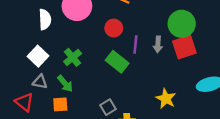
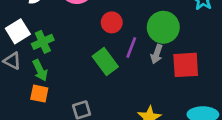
green circle: (182, 24) -> (163, 27), moved
green cross: (73, 57) -> (43, 42), moved
orange square: (60, 104) -> (39, 94), moved

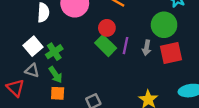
green circle: (163, 27) -> (164, 25), moved
green rectangle: (105, 61) -> (106, 46), moved

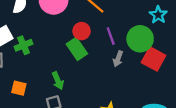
purple line: (126, 46) -> (111, 36), moved, turned -42
red square: (171, 53) -> (154, 59), moved, turned 30
green arrow: (55, 75) -> (58, 81), moved

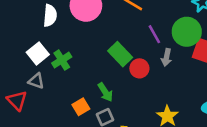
red circle: (82, 31) -> (139, 68), moved
orange square: (19, 88) -> (81, 107), moved, turned -35

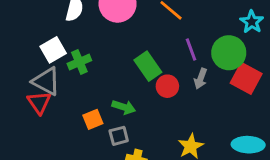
gray triangle: (36, 81) -> (46, 81), size x1.5
green arrow: (105, 92) -> (124, 107), turned -48
red triangle: (17, 100) -> (39, 102), moved

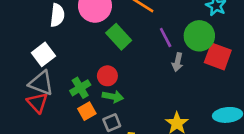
green cross: (79, 62) -> (80, 88), moved
green rectangle: (148, 66) -> (119, 37), moved
red circle: (167, 86) -> (107, 76), moved

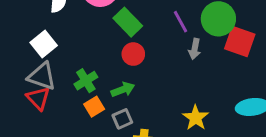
red circle: (107, 76) -> (133, 54), moved
green arrow: (113, 97) -> (123, 90), turned -30

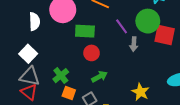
green rectangle: (128, 22) -> (85, 31), turned -36
green arrow: (123, 90) -> (99, 77), moved
orange square: (94, 107) -> (69, 93), turned -32

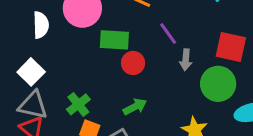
green circle: (148, 21) -> (218, 84), moved
red circle: (92, 53) -> (133, 63), moved

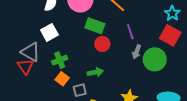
red square: (231, 47) -> (170, 35), moved
white square: (31, 72) -> (49, 32), moved
green circle: (218, 84) -> (155, 59), moved

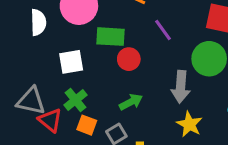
white square: (49, 32) -> (71, 62), moved, turned 36
gray arrow: (137, 52) -> (181, 87), moved, size x1.5
red triangle: (25, 66) -> (50, 120), moved

